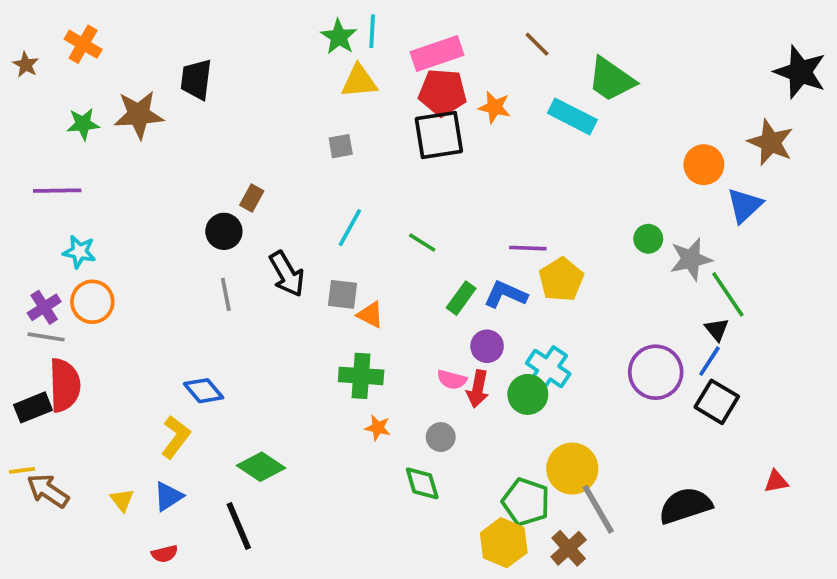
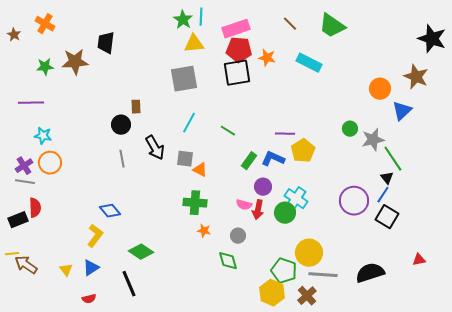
green trapezoid: (611, 79) -> (332, 26), moved
gray square: (341, 146) -> (184, 79), size x2.0
brown rectangle: (252, 198) -> (136, 107), turned -32
red semicircle: (65, 385) -> (35, 208), size x0.7
gray line: (598, 509) -> (323, 275), turned -56

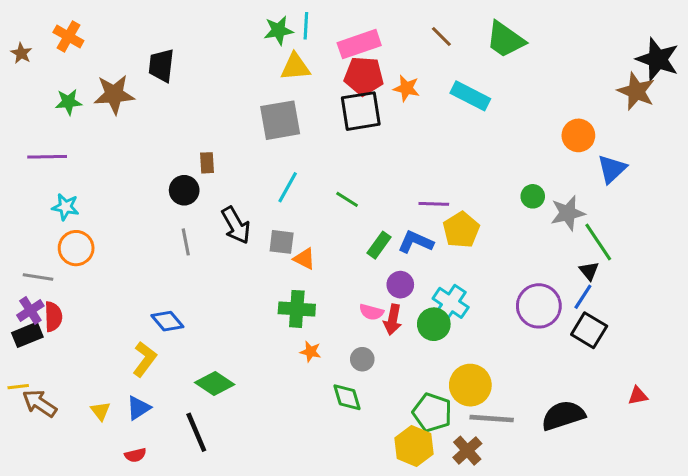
green star: (183, 20) -> (279, 30), turned 30
brown star: (416, 77) -> (636, 91), moved
purple cross: (24, 166) -> (30, 310), moved

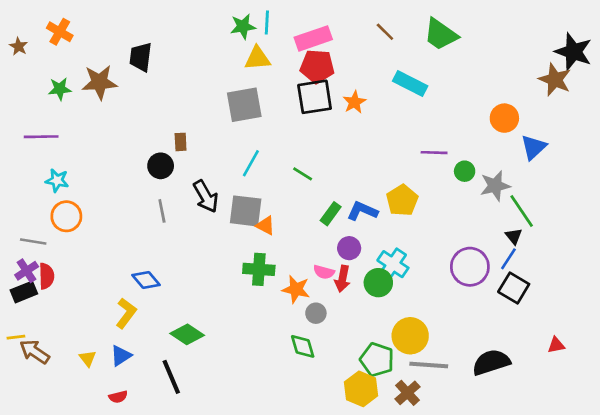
orange star: (406, 88) -> (354, 102), moved, turned 30
purple line: (434, 204) -> (434, 153), moved
gray square: (282, 242) -> (246, 211), size x1.5
orange star: (310, 352) -> (296, 289), moved, size x1.5

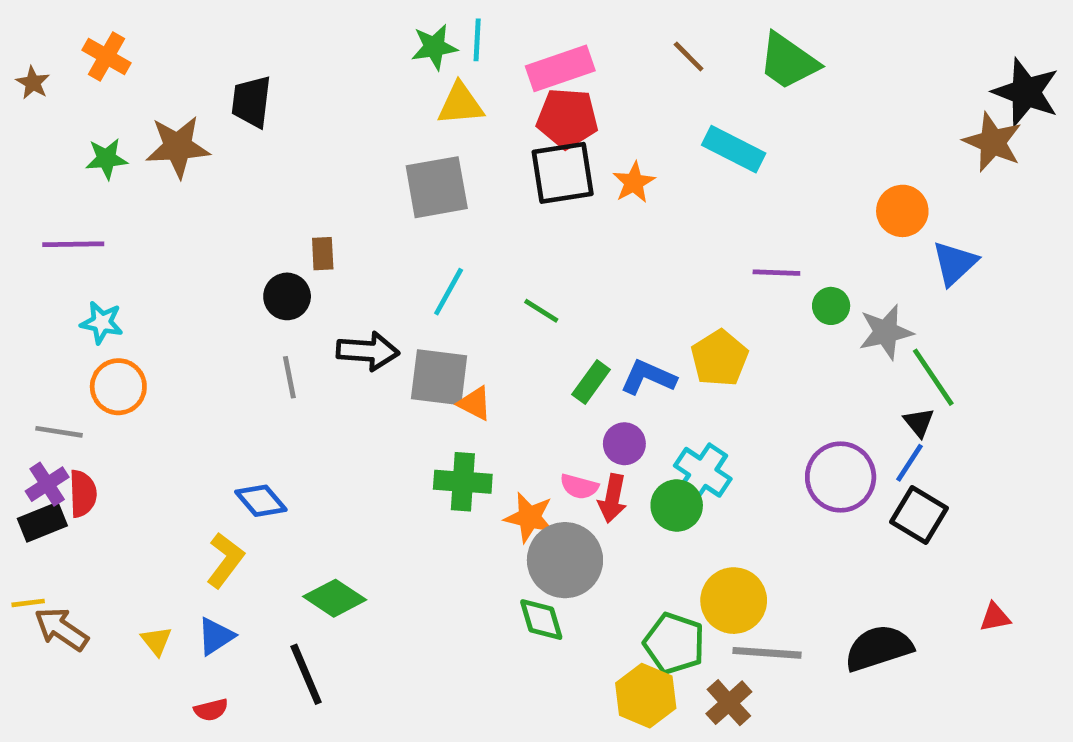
black arrow: (206, 196) -> (368, 351), turned -56
gray circle: (316, 313) -> (565, 560), size x2.0

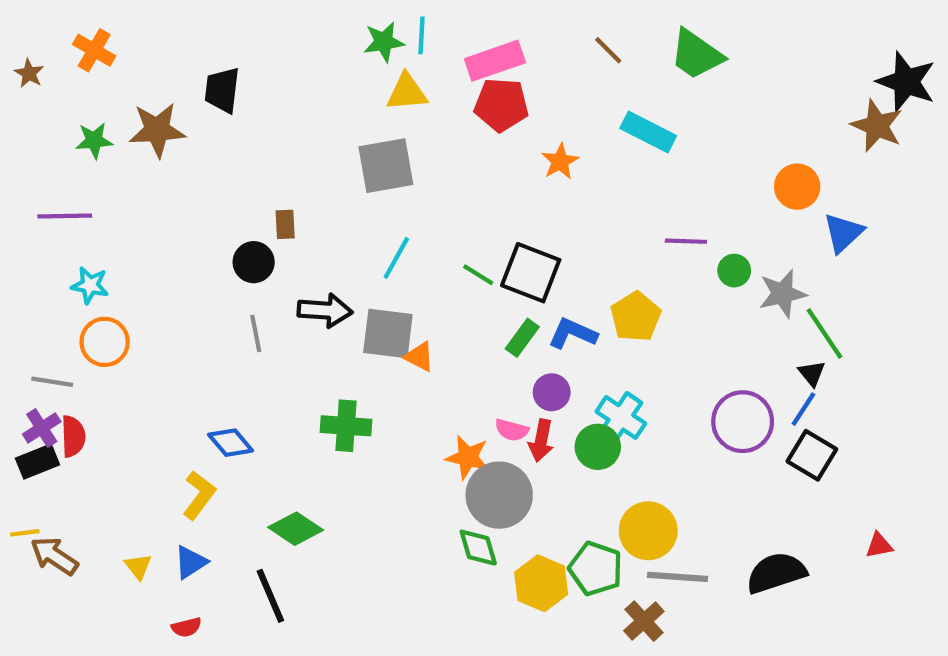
black square: (563, 173) -> (531, 273), moved, turned 30
green cross: (463, 482) -> (346, 426), moved
yellow hexagon: (646, 696) -> (541, 583), moved

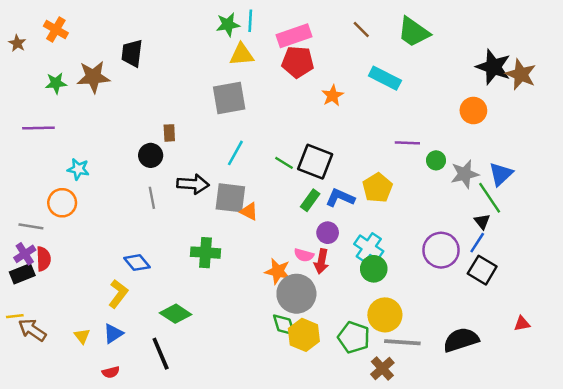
black star: (906, 82) -> (493, 67), moved
blue triangle: (843, 233) -> (501, 174), moved
cyan star: (90, 285) -> (78, 169), moved
green circle: (598, 447) -> (374, 269), moved
yellow hexagon: (541, 583) -> (304, 335), moved

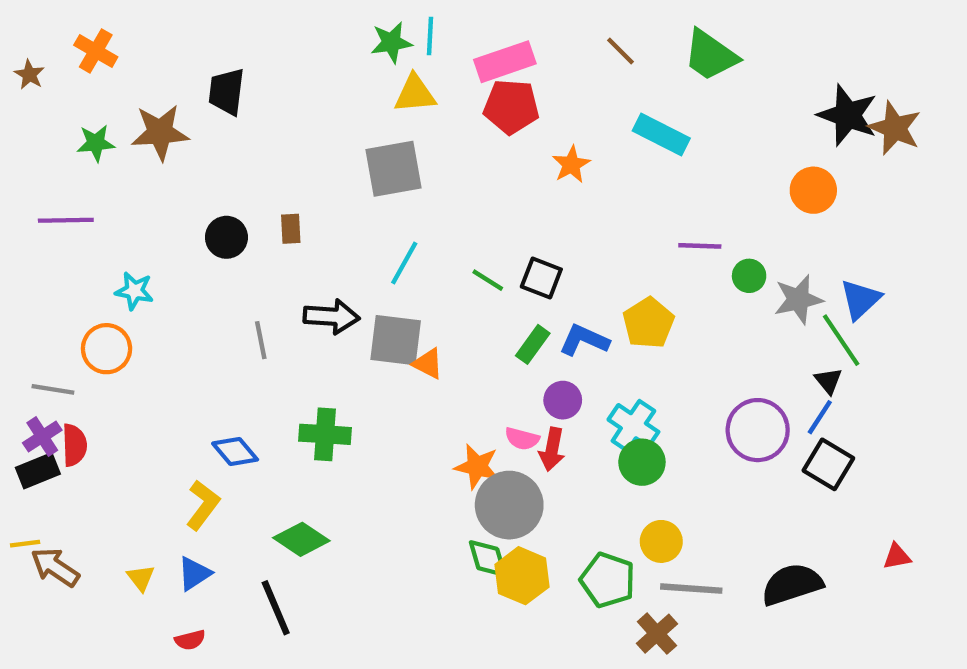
black circle: (151, 155) -> (226, 237), moved
black square: (315, 162) -> (541, 278), size x0.7
green cross: (205, 253) -> (325, 434), moved
yellow circle: (385, 315) -> (661, 541), size x0.7

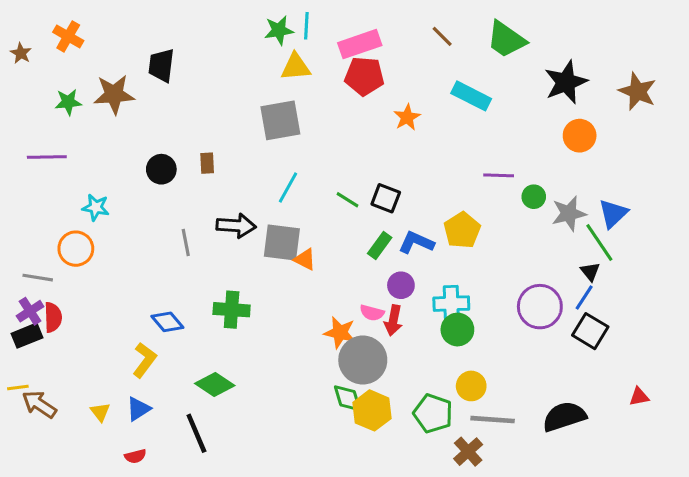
black star: (848, 115) -> (566, 82), moved, turned 30
cyan cross: (633, 426) -> (451, 304), turned -36

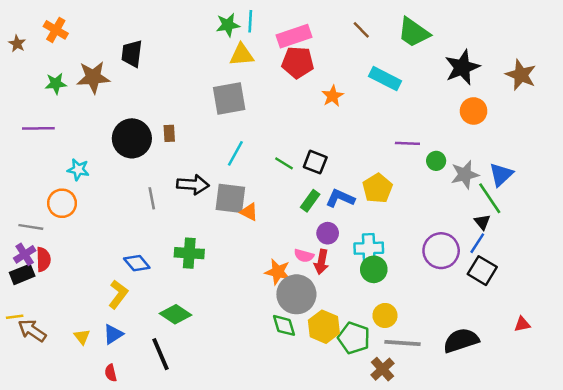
black circle: (161, 169) -> (132, 138), size x1.6
yellow hexagon: (372, 410) -> (324, 327), moved
red semicircle: (135, 456) -> (111, 373), turned 91

